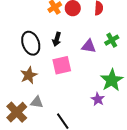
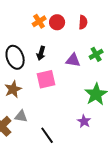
purple star: (98, 99) -> (84, 121), moved

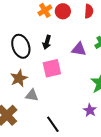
gray triangle: (21, 116) -> (32, 95), moved

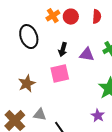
black arrow: (47, 42) -> (63, 50), moved
black ellipse: (21, 46) -> (29, 37), moved
gray triangle: (32, 95) -> (40, 115), moved

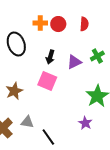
orange cross: (53, 16) -> (40, 23), turned 32
purple triangle: (87, 55) -> (74, 62), turned -35
pink square: (60, 74) -> (47, 81), turned 36

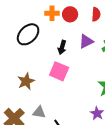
black ellipse: (16, 44) -> (28, 34), turned 65
purple triangle: (74, 62) -> (86, 41), moved

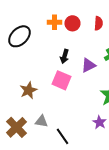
black ellipse: (28, 34) -> (19, 36), moved
purple triangle: (86, 41) -> (88, 65), moved

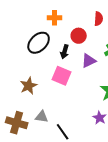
red circle: (72, 23) -> (79, 36), moved
black ellipse: (19, 36) -> (39, 43), moved
brown cross: (16, 127) -> (17, 123), turned -30

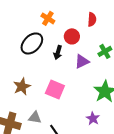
orange cross: (55, 18) -> (48, 18), turned 32
pink square: (62, 76) -> (55, 89), moved

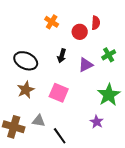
red circle: (72, 36) -> (80, 32), moved
black ellipse: (32, 43) -> (26, 61), moved, turned 70

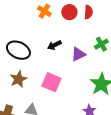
red circle: (80, 32) -> (69, 12), moved
black arrow: (62, 56) -> (54, 45), turned 48

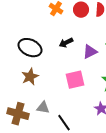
pink square: (51, 82) -> (75, 80), moved, turned -36

